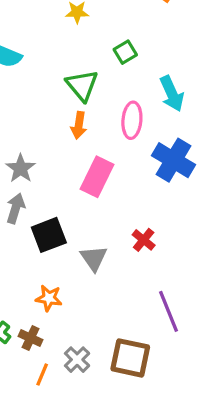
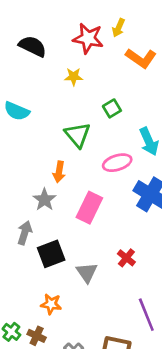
pink ellipse: (132, 120) -> (117, 163), turned 68
orange arrow: (79, 125) -> (59, 172), moved
gray star: (21, 168) -> (44, 200), moved

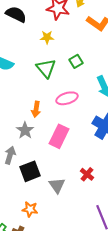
green triangle: (78, 135) -> (46, 68), moved
pink ellipse: (117, 163) -> (67, 98), moved

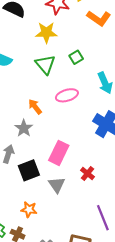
yellow star: (47, 37) -> (46, 33), size x1.5
orange arrow: (36, 109) -> (35, 107), turned 133
pink rectangle: (59, 136) -> (59, 153), moved

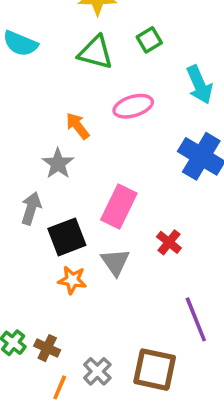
green triangle: (45, 64) -> (96, 52), turned -35
orange star: (29, 209) -> (72, 280), moved

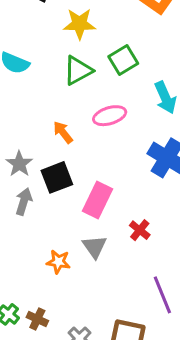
green square: (149, 40) -> (123, 60), size x1.4
green triangle: (96, 52) -> (78, 70), turned -44
gray star: (58, 164) -> (19, 164), moved
black square: (67, 237) -> (57, 177), moved

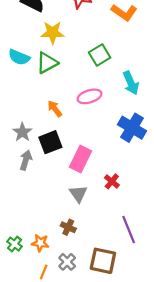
yellow star: (79, 24) -> (53, 33), moved
green triangle: (78, 70) -> (47, 63), moved
orange star: (58, 262) -> (40, 243), moved
brown cross: (37, 319) -> (68, 227), moved

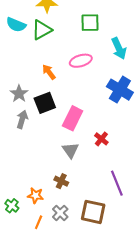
green square: (100, 55) -> (90, 23), turned 30
green cross: (15, 244) -> (12, 206), moved

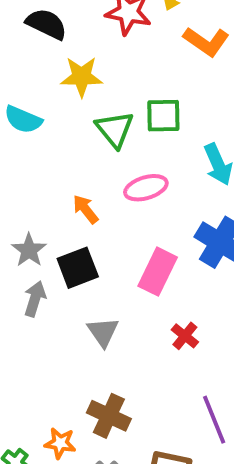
green triangle: (42, 30) -> (115, 129), moved, turned -40
pink rectangle: (73, 118) -> (158, 272), moved
gray triangle: (71, 150) -> (103, 332), moved
brown cross: (61, 181) -> (109, 416), size x1.5

